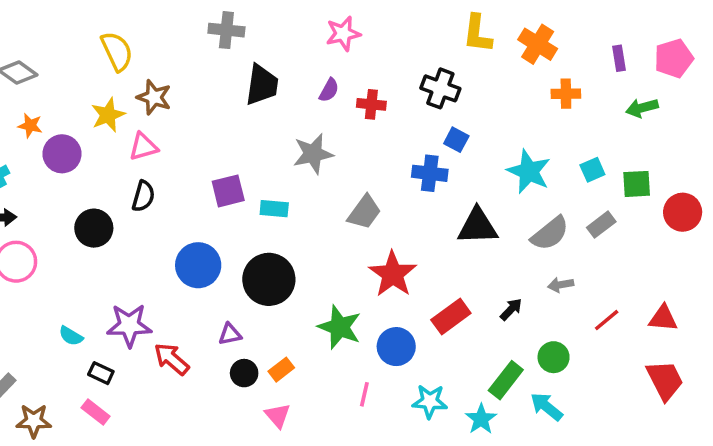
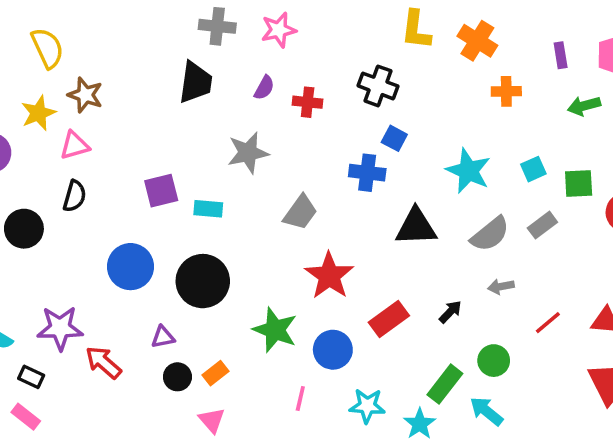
gray cross: (226, 30) -> (217, 26), moved

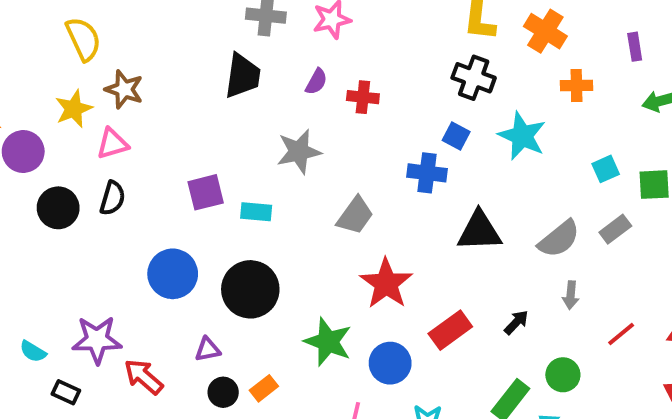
black cross: (378, 86) -> (474, 78), moved
cyan star: (468, 171) -> (522, 136), moved
black circle: (24, 229) -> (58, 208), moved
gray arrow: (501, 286) -> (571, 295), turned -75

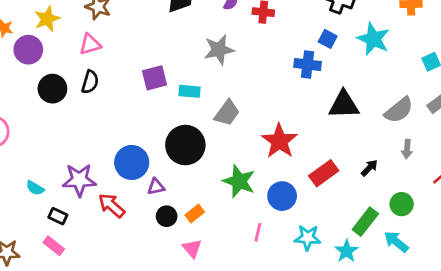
yellow star: (74, 109) -> (47, 19), moved
gray trapezoid: (355, 216) -> (227, 113), moved
blue circle: (173, 274) -> (132, 162), moved

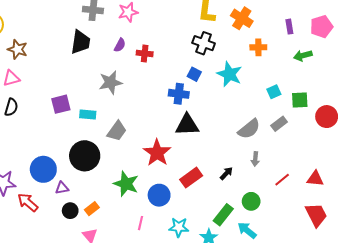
black triangle: (344, 105) -> (187, 125), moved

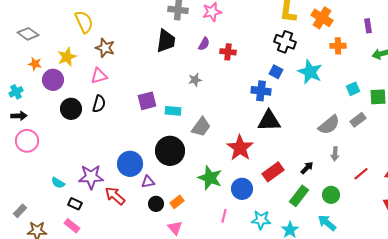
gray star: (111, 82) -> (195, 80), size x0.6
green rectangle: (223, 215) -> (299, 196), moved

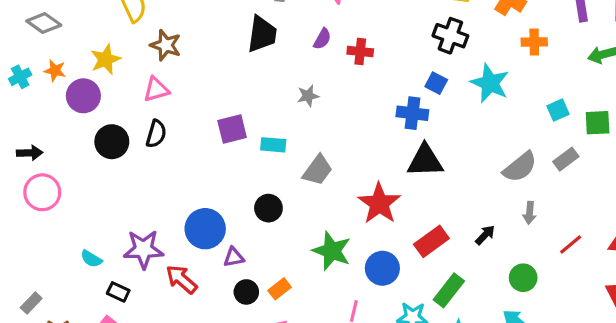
cyan cross: (16, 92) -> (20, 77), moved
black circle: (170, 151) -> (268, 208), size x0.6
green rectangle: (299, 196) -> (449, 290), moved

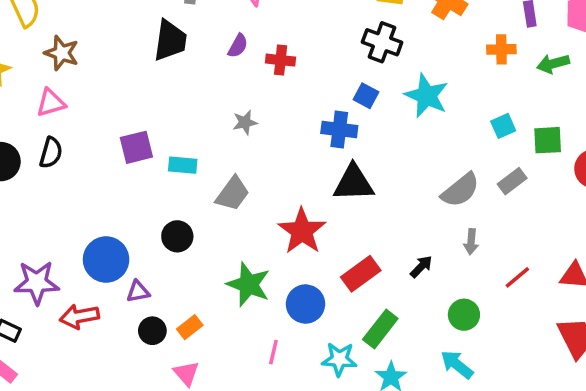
orange cross: (534, 42) -> (501, 49), moved
gray star: (308, 96) -> (245, 122), moved
red arrow: (181, 279) -> (79, 316), turned -52

